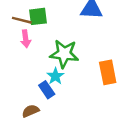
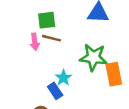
brown line: (22, 20) -> (51, 38), moved
green star: (64, 54) -> (93, 57), moved

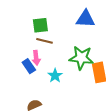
pink arrow: (35, 42) -> (36, 58), moved
blue rectangle: (55, 91) -> (29, 66), moved

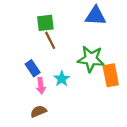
brown line: (45, 41) -> (50, 40), turned 49
pink arrow: (36, 58) -> (41, 86), moved

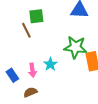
brown line: (50, 40) -> (26, 30), moved
blue rectangle: (33, 68) -> (12, 75), moved

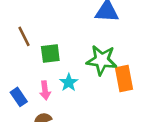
green square: (36, 16) -> (50, 54), moved
brown line: (26, 30) -> (24, 36), moved

